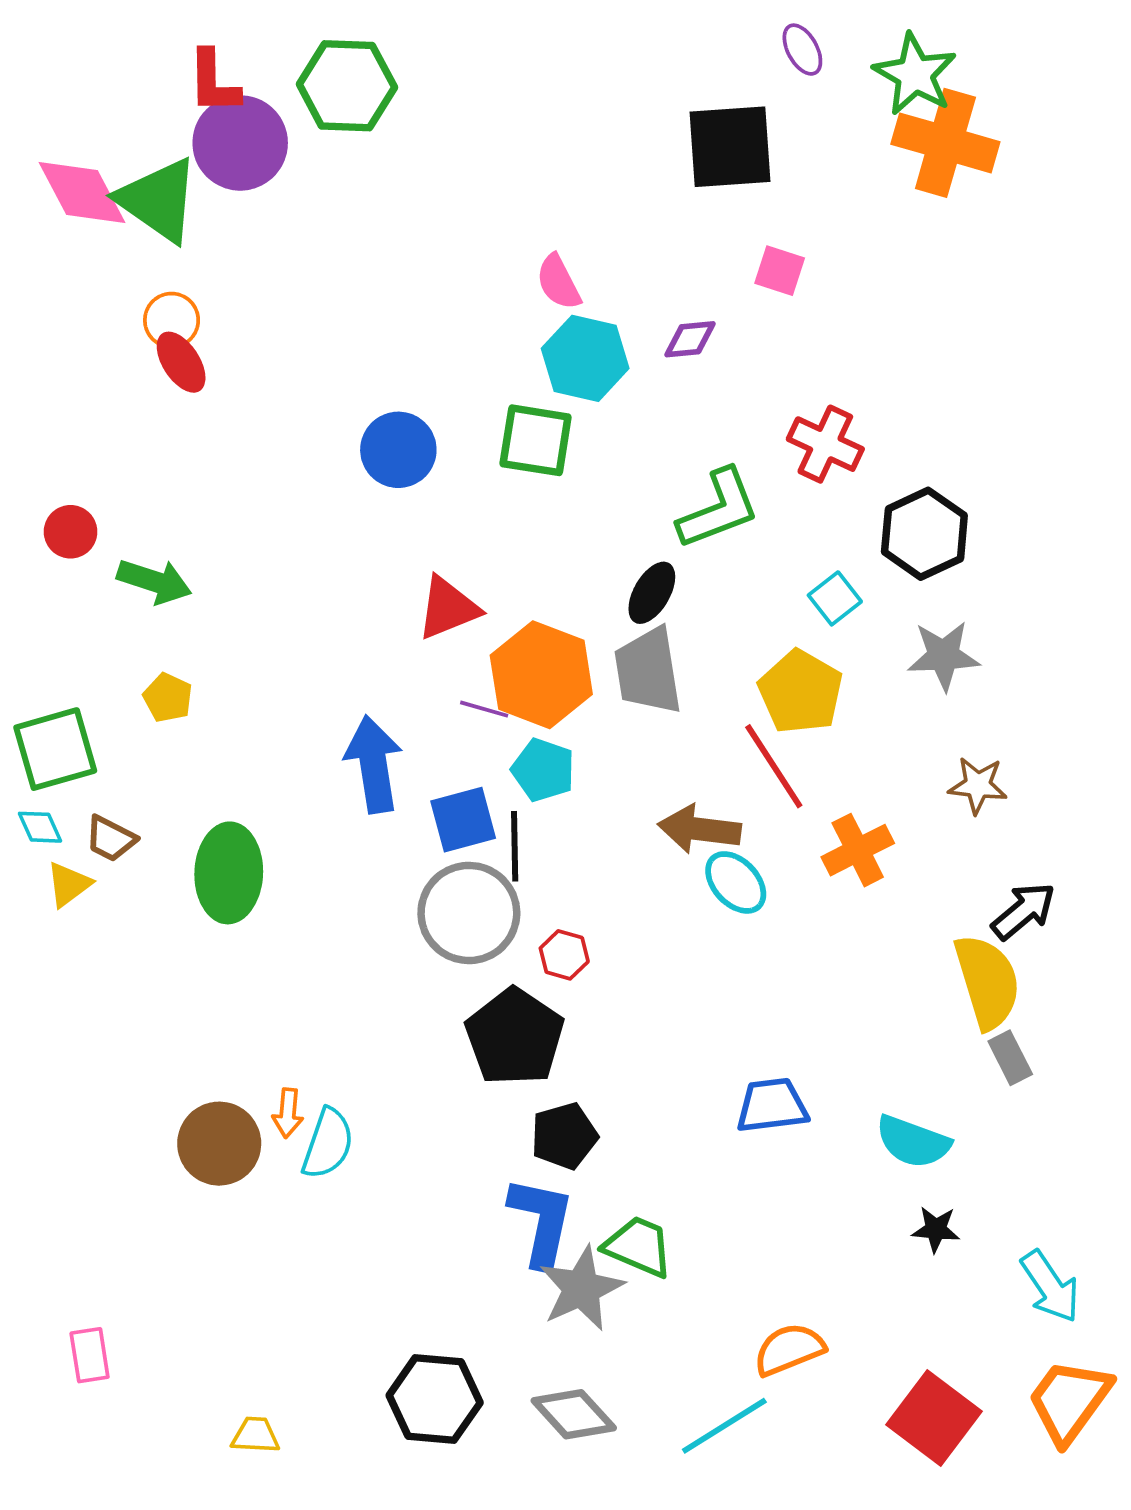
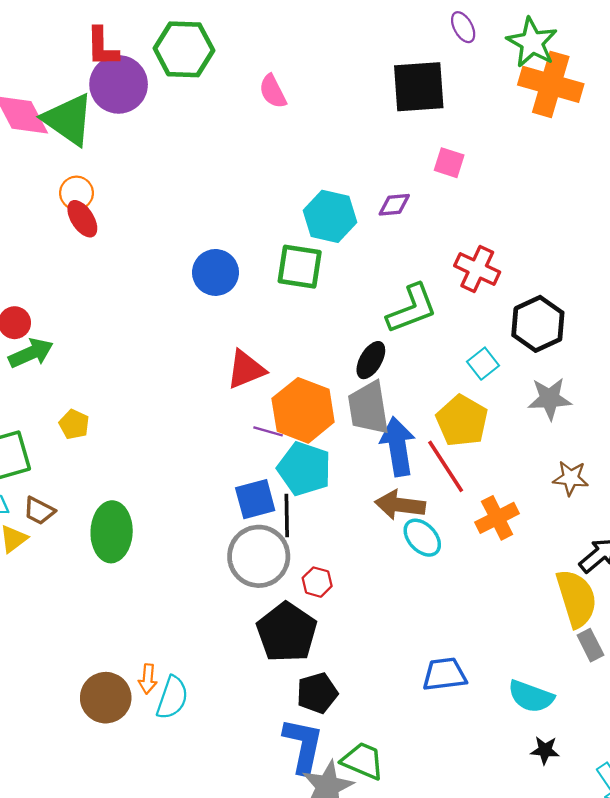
pink semicircle: (558, 282) -> (273, 91), moved
green arrow: (154, 581) -> (31, 353), moved, turned -42
blue arrow: (374, 764) -> (398, 447), moved
cyan pentagon: (543, 770) -> (304, 469), size x1.4

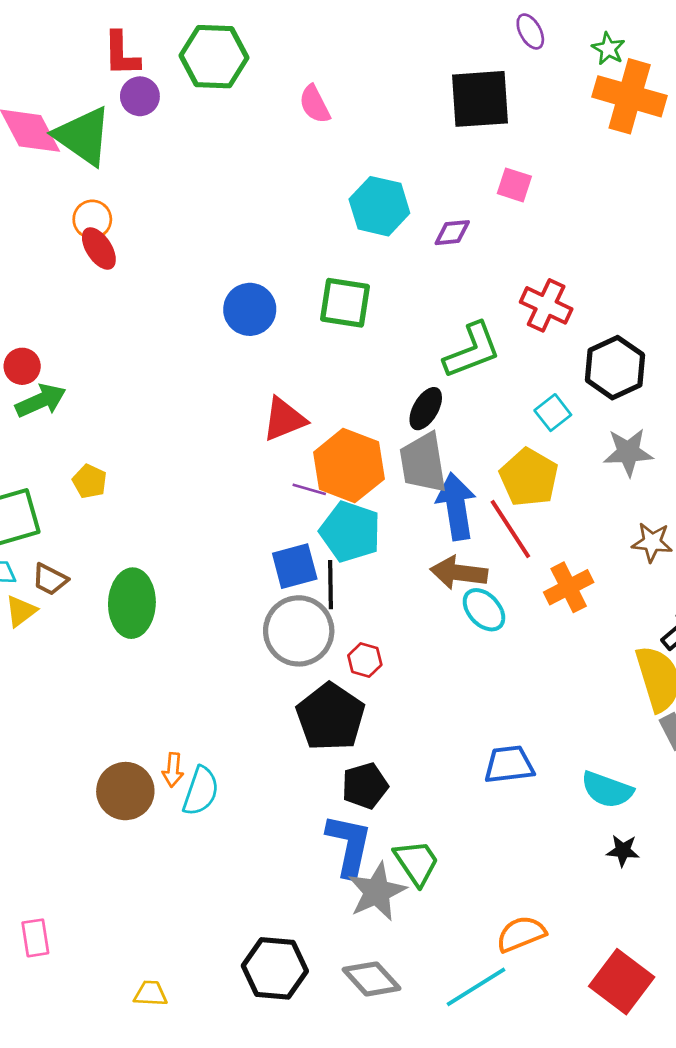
green star: (532, 42) -> (608, 49), size x0.6
purple circle: (119, 84) -> (140, 96), size x0.6
cyan hexagon: (330, 216) -> (379, 206), moved
green trapezoid: (363, 761) -> (416, 863), turned 33

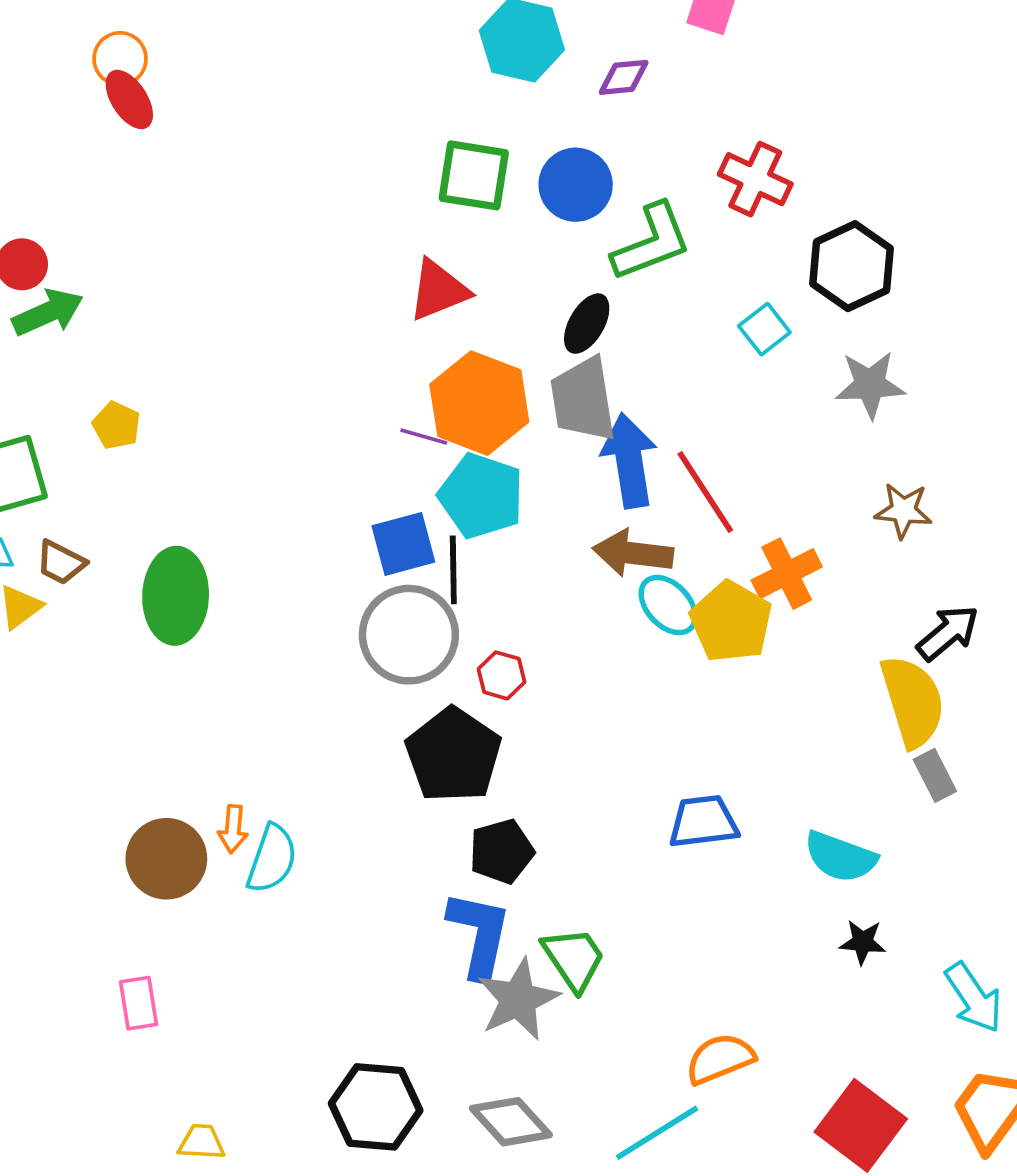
blue circle: (250, 309) -> (576, 185), moved
red triangle: (284, 419) -> (439, 290), moved
yellow pentagon: (529, 477) -> (731, 622), moved
pink rectangle: (35, 938) -> (139, 1003), moved

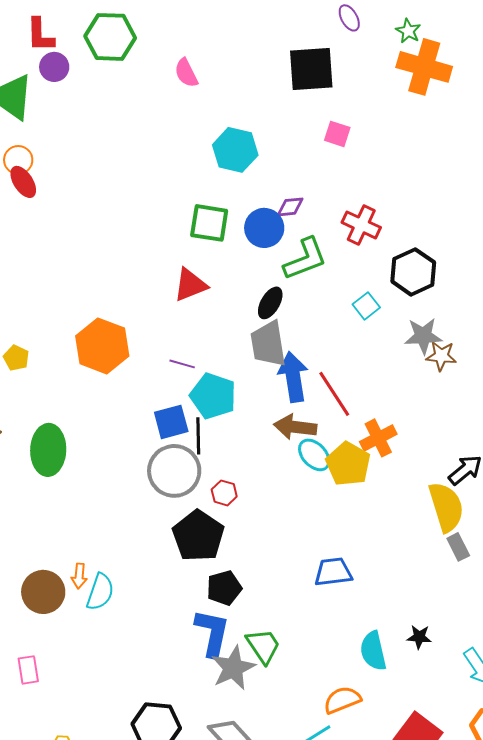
purple diamond: (624, 77) -> (290, 207), moved
orange hexagon: (479, 403) -> (102, 346), moved
brown star: (903, 511) -> (441, 356), moved
cyan semicircle: (840, 857) -> (373, 651), moved, turned 57

